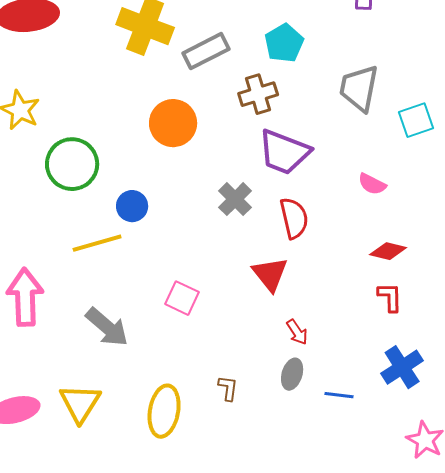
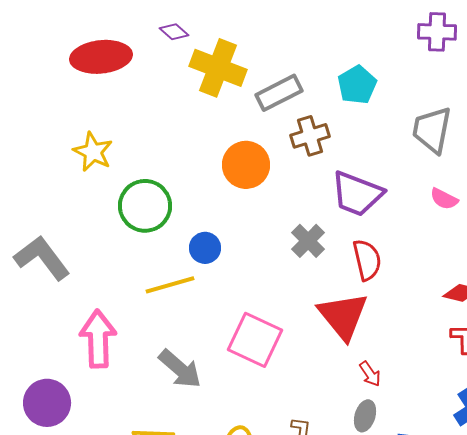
brown cross: (258, 94) -> (310, 136), moved
pink semicircle: (372, 184) -> (444, 199), moved
red triangle: (270, 274) -> (343, 316), size x1.4
pink square: (182, 298) -> (255, 340), size x1.6

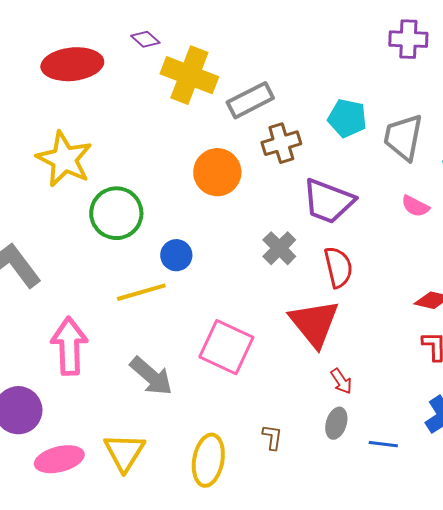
cyan pentagon: (357, 85) -> (347, 118), moved, turned -30
yellow star: (93, 152) -> (64, 159), size x1.4

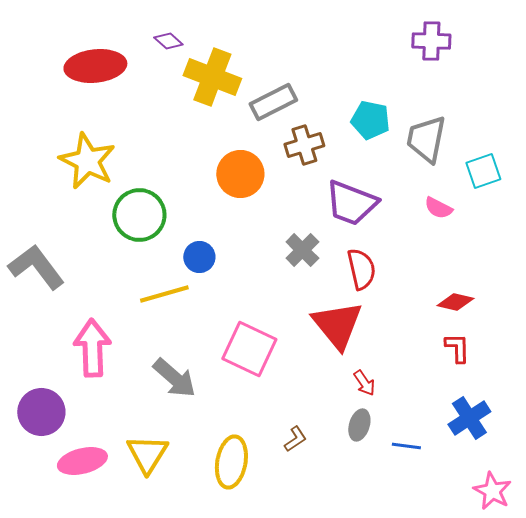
brown L-shape: (272, 437) -> (295, 439), turned 48

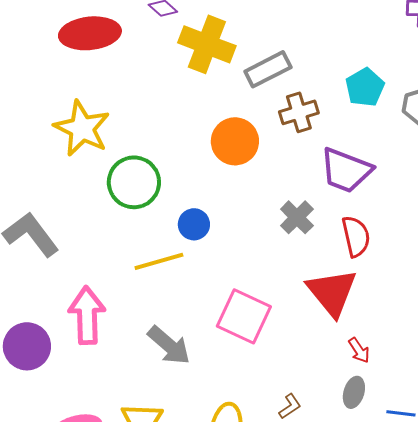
cyan pentagon: (370, 120) -> (365, 87), turned 30
purple circle: (41, 412) -> (27, 346), moved

